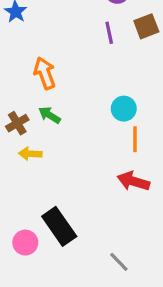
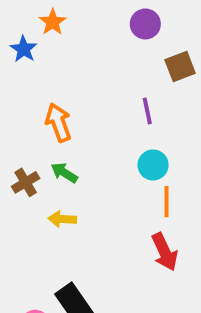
purple line: (109, 33) -> (147, 111), moved
yellow arrow: (30, 154) -> (62, 219), moved
red arrow: (133, 181) -> (165, 252), turned -132

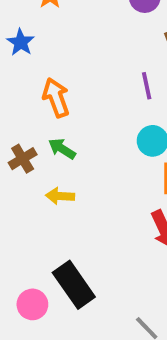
blue star: (24, 49) -> (21, 42), moved

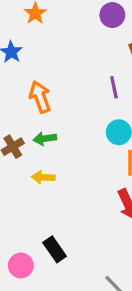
green arrow: (62, 149) -> (45, 139), turned -40
black rectangle: (74, 285) -> (55, 249), size x0.7

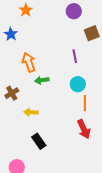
green arrow: (45, 139) -> (42, 80), moved
black rectangle: (55, 249) -> (39, 141), moved

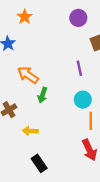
orange arrow: (29, 62) -> (28, 75), turned -36
green arrow: (42, 80) -> (43, 95), turned -64

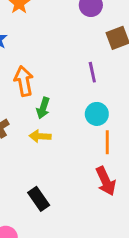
orange arrow: (28, 75) -> (24, 81), turned 45
yellow arrow: (30, 131) -> (40, 136), moved

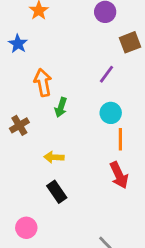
purple line: (92, 72) -> (107, 74), turned 48
yellow arrow: (40, 136) -> (54, 157), moved

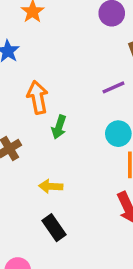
purple line: (107, 74) -> (113, 87), turned 30

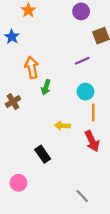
yellow arrow: (51, 186) -> (62, 126), moved

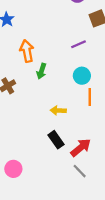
red arrow: (92, 141) -> (81, 148), moved, turned -105
black rectangle: (43, 154) -> (56, 140), moved
gray line: (82, 196) -> (80, 171), moved

